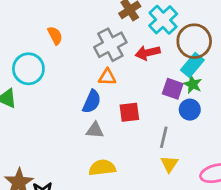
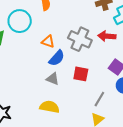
gray cross: (110, 45) -> (80, 39), moved, turned 35
orange triangle: (107, 77) -> (48, 42), moved

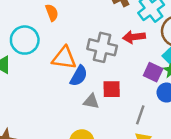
orange triangle: (48, 42) -> (64, 58), size x1.5
gray triangle: (53, 79) -> (91, 101), moved

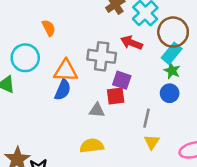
red arrow: (134, 37) -> (132, 43), turned 35
purple square: (153, 72) -> (122, 80), moved
blue semicircle: (79, 76) -> (63, 90), moved

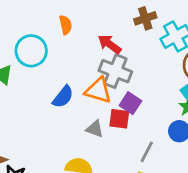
red arrow: (132, 43) -> (110, 44), moved
orange triangle: (66, 71) -> (98, 90), moved

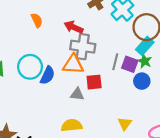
cyan circle: (31, 51) -> (30, 67), moved
purple square: (130, 103) -> (130, 64), moved
gray line: (147, 152) -> (115, 62), moved

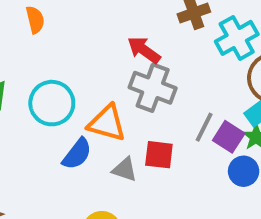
orange semicircle: (37, 20) -> (35, 20), moved
orange triangle: (73, 64) -> (107, 123), moved
blue semicircle: (47, 75) -> (77, 154), moved

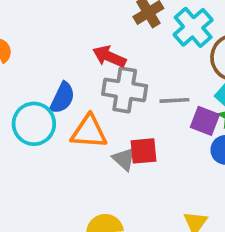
gray line: (204, 127) -> (174, 100), moved, turned 72
blue semicircle: (77, 154) -> (62, 98), moved
gray triangle: (125, 169) -> (124, 159), moved, turned 35

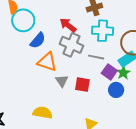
cyan cross: (193, 27) -> (103, 31), moved, turned 30
cyan circle: (34, 124) -> (23, 20), moved
red square: (144, 151) -> (82, 85), moved

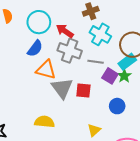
cyan circle: (23, 20) -> (39, 22), moved
cyan cross: (103, 31) -> (100, 34), turned 30
gray triangle: (62, 81) -> (62, 88), size x1.6
blue circle: (116, 90) -> (117, 106), moved

